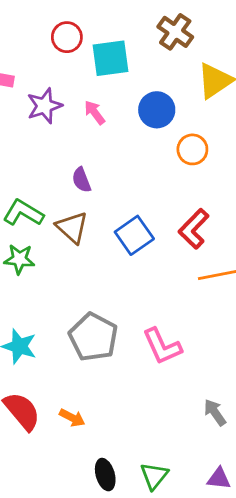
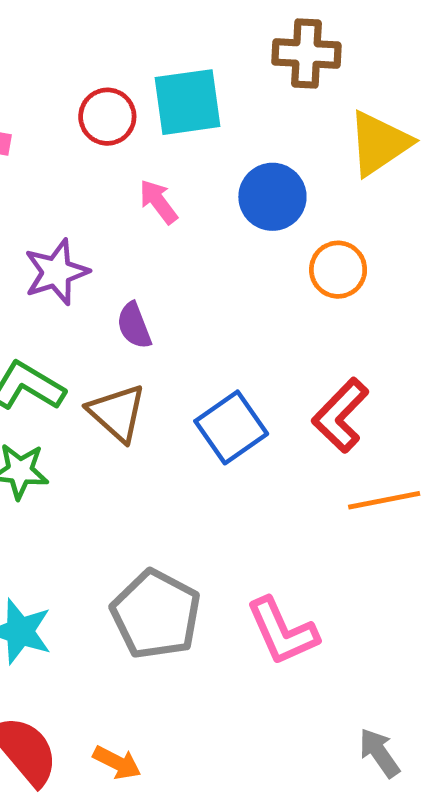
brown cross: (175, 32) -> (306, 54), turned -32
red circle: (67, 37) -> (107, 117), moved
purple star: (44, 106) -> (56, 272), moved

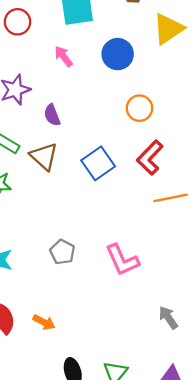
red circle: (107, 117) -> (18, 22), moved
orange circle: (338, 270) -> (140, 108), moved
gray pentagon: (156, 614) -> (62, 252), size x0.6

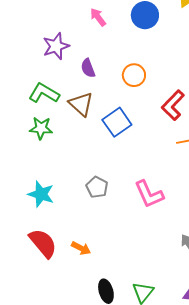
orange circle: (140, 108) -> (134, 75), moved
blue square: (98, 163) -> (117, 122), moved

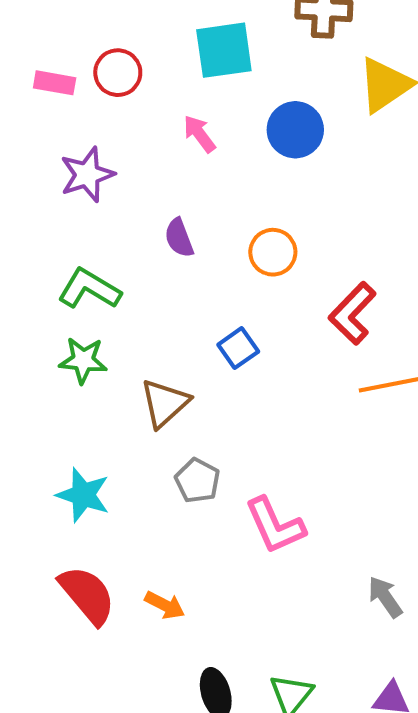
purple star: (56, 46) -> (87, 175), moved
brown triangle: (81, 104) -> (165, 403), moved, turned 36
blue square: (117, 122) -> (238, 348), size x0.7
pink L-shape: (149, 194) -> (275, 526), moved

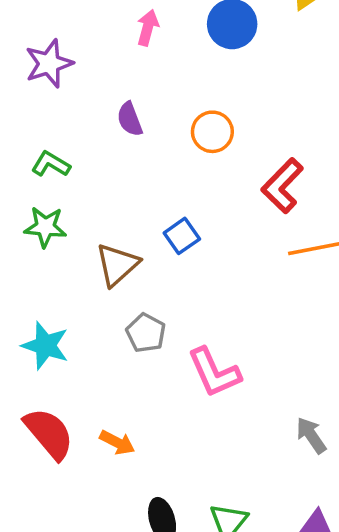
pink arrow: (199, 134) -> (148, 28), turned 52
green L-shape: (89, 289) -> (51, 164), size x0.7
blue square: (238, 348) -> (182, 236), moved

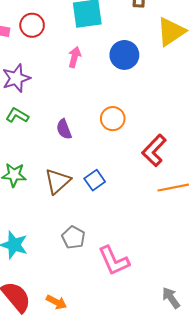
purple semicircle: (130, 119) -> (64, 129), moved
green L-shape: (51, 164) -> (17, 115), moved
brown triangle: (117, 265) -> (58, 181), moved

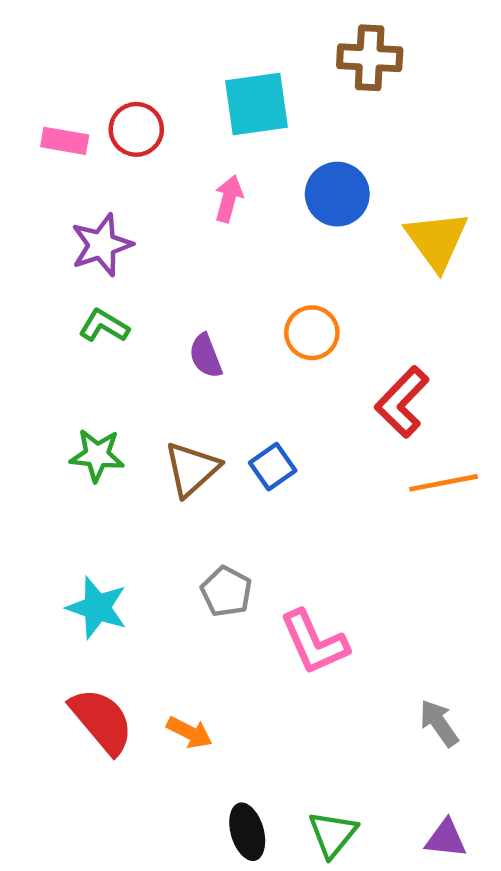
yellow triangle: (171, 32) -> (437, 240), moved, turned -32

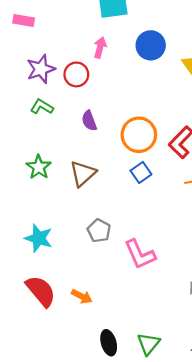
red circle: (136, 129) -> (76, 74), moved
orange circle: (312, 333) -> (139, 135), moved, size x1.4
green star: (97, 455) -> (39, 167), turned 30
blue square: (273, 467) -> (141, 172), moved

